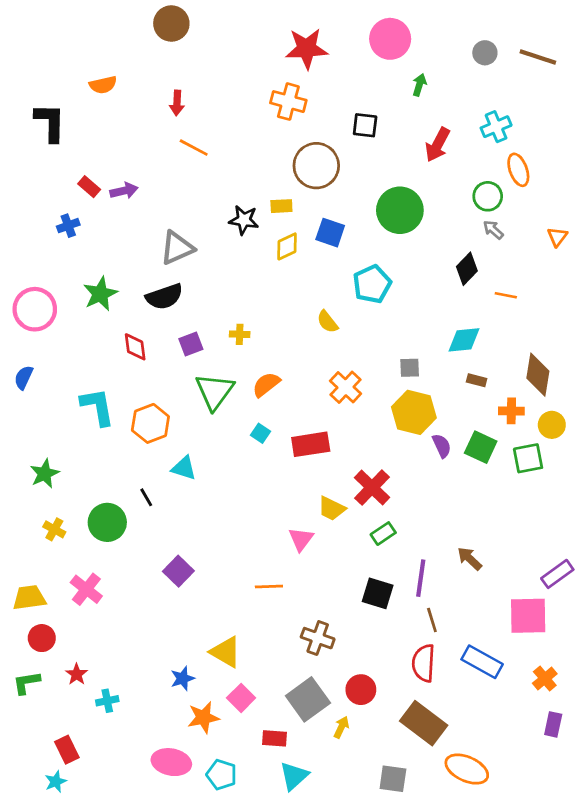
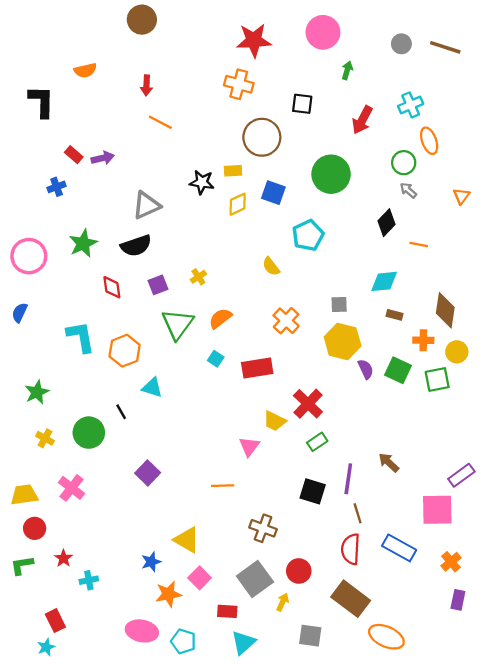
yellow cross: (240, 334) -> (198, 277), turned -35
gray square: (393, 779) -> (310, 636), moved

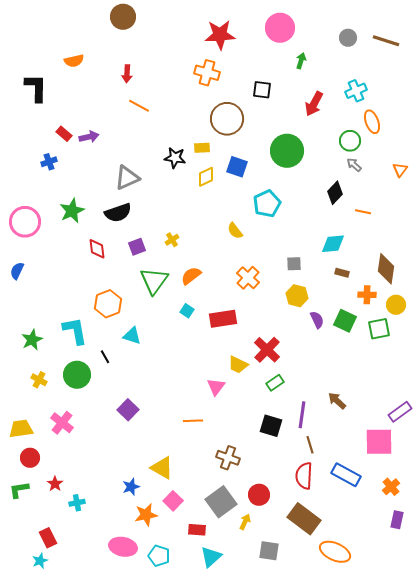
cyan L-shape: (81, 337) -> (75, 331), moved
yellow hexagon: (343, 341) -> (297, 296), size x0.7

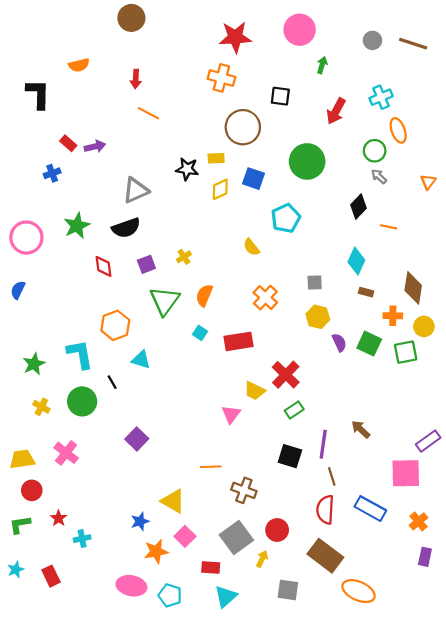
cyan diamond: (333, 244) -> (356, 261), turned -60
orange semicircle: (191, 276) -> (204, 295), turned -30
orange line: (193, 421) -> (211, 467), moved
cyan star: (40, 561) -> (16, 570), moved

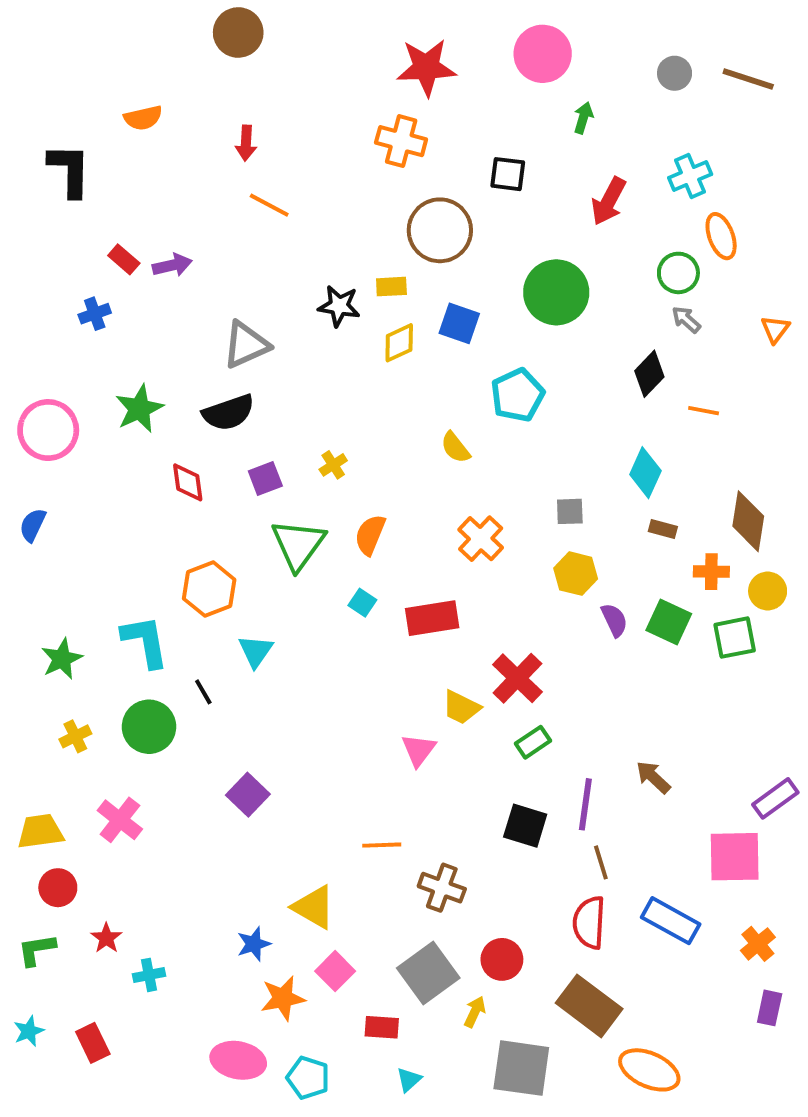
cyan triangle: (141, 360) -> (256, 651), turned 48
yellow cross: (41, 407) -> (75, 736), turned 35
gray square: (288, 590) -> (521, 1068), size x1.5
cyan triangle: (226, 596) -> (409, 1080), size x0.6

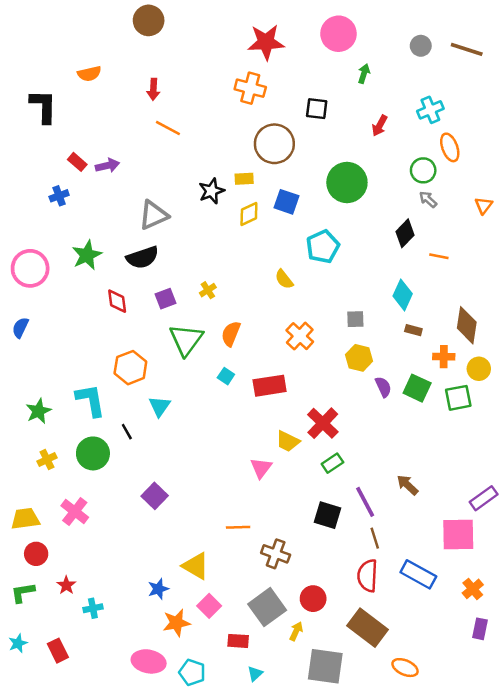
red arrow: (609, 201) -> (380, 126), size x0.7
black star: (339, 306) -> (211, 191), turned -30
purple line: (585, 804) -> (365, 502), turned -36
orange ellipse: (649, 1070) -> (405, 668), size x0.7

